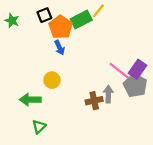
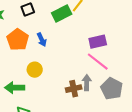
orange pentagon: (61, 27) -> (18, 40), moved
purple rectangle: (137, 69) -> (98, 42), moved, turned 42
gray pentagon: (135, 86) -> (112, 89), moved

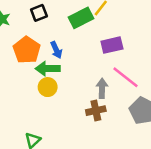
purple rectangle: (98, 42) -> (112, 45), moved
gray arrow: (87, 83) -> (102, 88), moved
green arrow: (15, 88) -> (48, 69), moved

